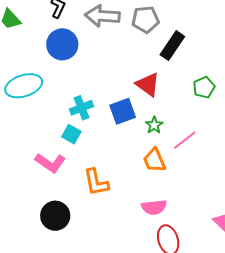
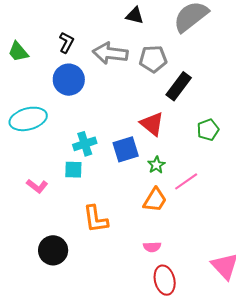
cyan square: (71, 134) -> (73, 170), turned -30
orange trapezoid: (154, 160) -> (155, 200), turned -128
pink L-shape: (50, 163) -> (37, 186), moved, size x0.7
pink semicircle: (154, 207) -> (152, 247), size x0.7

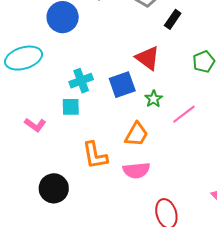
black rectangle: (179, 86) -> (173, 19), size x0.7
orange trapezoid: (155, 200) -> (136, 134), moved
pink semicircle: (152, 247) -> (136, 170), moved, size x1.5

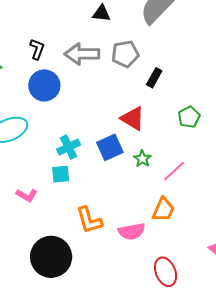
orange trapezoid: (136, 134) -> (163, 210), moved
black circle: (54, 188) -> (51, 257), size x1.4

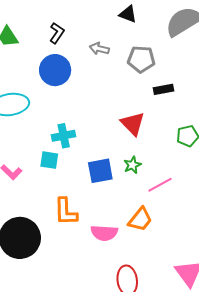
gray arrow: (82, 54) -> (99, 49), size x0.6
black rectangle: (154, 78) -> (163, 89), turned 36
blue square: (110, 147) -> (100, 171), moved

